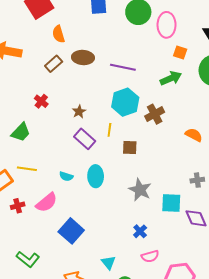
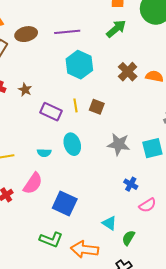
brown star: (79, 112) -> (25, 90), moved
brown cross: (155, 114) -> (128, 72), moved
yellow line: (109, 130) -> (75, 105), moved
brown square: (130, 147) -> (97, 107), turned 35
green L-shape: (28, 259) -> (51, 240), moved

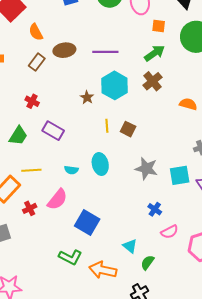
brown cross: (128, 72) -> (152, 81), moved
brown star: (25, 90) -> (87, 97), moved
purple rectangle: (51, 112) -> (53, 131), moved

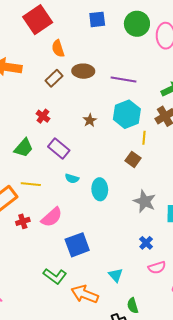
brown star: (87, 97) -> (90, 120), moved
yellow line: (107, 126) -> (144, 138), moved
cyan semicircle: (71, 170) -> (72, 179), moved
blue square: (87, 222) -> (77, 245), turned 30
green semicircle: (147, 263) -> (133, 306), moved, turned -63

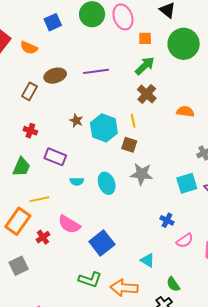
orange semicircle: (58, 49) -> (29, 48), moved, turned -30
cyan hexagon: (127, 114) -> (104, 128), moved
gray star: (145, 201) -> (142, 174), moved
pink semicircle: (52, 217) -> (69, 224), turned 90

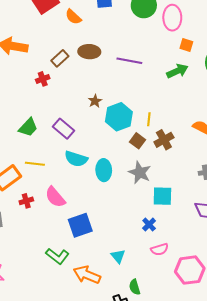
brown cross: (147, 94) -> (164, 140), moved
red cross: (30, 131) -> (43, 79), moved, turned 32
cyan semicircle: (77, 181) -> (76, 159), size x1.6
cyan square: (187, 183) -> (162, 196), moved

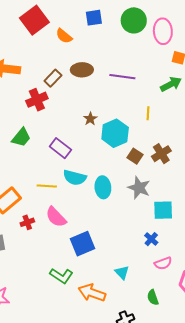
red cross: (43, 79) -> (37, 100), size x1.5
yellow line: (149, 119) -> (148, 113), moved
green trapezoid: (28, 127) -> (21, 137), moved
yellow line: (35, 164) -> (47, 186), moved
green semicircle: (135, 287) -> (153, 297), moved

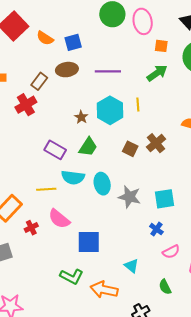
blue square: (94, 18) -> (73, 42), moved
cyan hexagon: (115, 133) -> (110, 110), moved
green trapezoid: (21, 137) -> (88, 147), moved
gray star: (139, 188) -> (129, 197), moved
blue square: (83, 244) -> (89, 242), turned 30

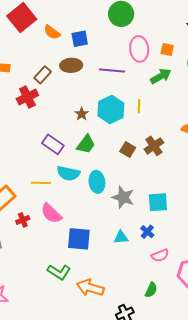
pink ellipse: (143, 21) -> (139, 49), moved
cyan triangle: (131, 266) -> (121, 237), moved, turned -49
green semicircle: (165, 287) -> (151, 290), turned -133

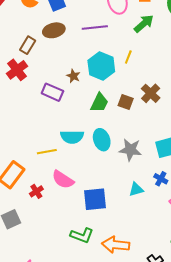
yellow line: (139, 106) -> (128, 57), turned 32
purple rectangle: (53, 144) -> (52, 92), moved
green trapezoid: (86, 144) -> (99, 103), moved

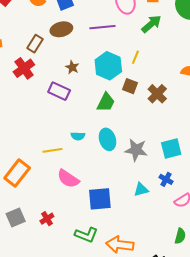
brown star: (73, 76) -> (72, 67), moved
brown square: (126, 102) -> (130, 86), moved
cyan semicircle: (72, 137) -> (78, 136), size x0.6
red cross: (36, 191) -> (47, 219), moved

